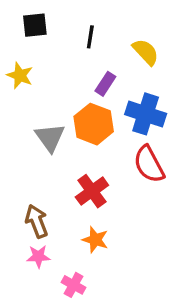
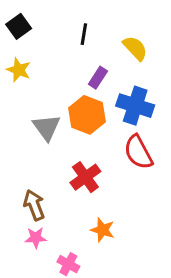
black square: (35, 25) -> (19, 26), moved, turned -30
orange star: (95, 240) -> (103, 230), moved

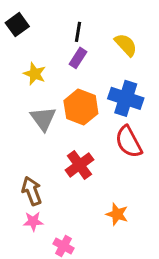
yellow star: (19, 70) -> (35, 74), moved
purple rectangle: (98, 78) -> (78, 58), moved
orange star: (103, 230) -> (117, 214), moved

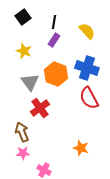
black square: (17, 25) -> (23, 17), moved
red cross: (79, 165) -> (40, 108), moved

